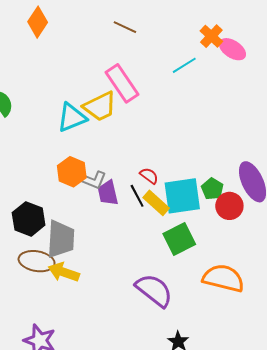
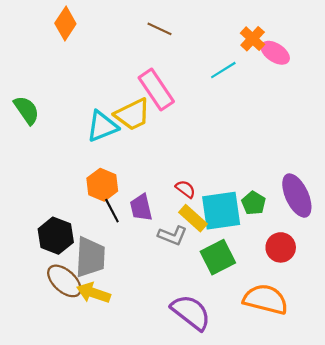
gray L-shape: (93, 180) -> (172, 236), moved
black line: (137, 196) -> (112, 211), moved
red circle: (229, 206) -> (281, 247), moved
brown ellipse: (37, 261) -> (64, 281), turned 32

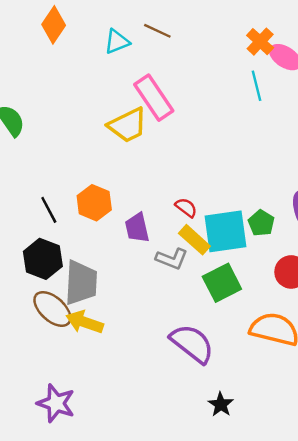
cyan line: (223, 70) -> (257, 86), moved, turned -72
cyan triangle: (102, 126) -> (117, 42), moved, size x0.7
black line: (112, 211) -> (49, 210), moved

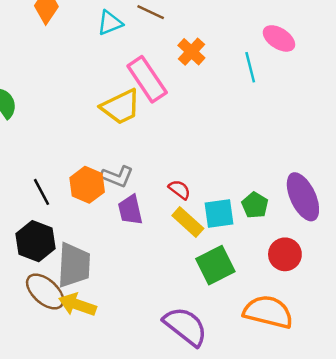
orange cross: (260, 42) -> (191, 52), moved
cyan square: (225, 231) -> (219, 214), size x0.7
gray L-shape: (172, 259) -> (117, 176), moved

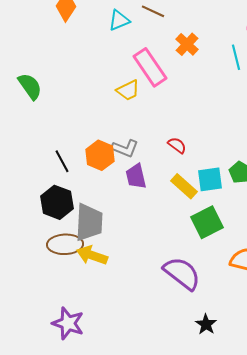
yellow trapezoid: (121, 107) -> (128, 90), size x0.7
red semicircle: (179, 190) -> (177, 145), moved
brown ellipse: (45, 292) -> (65, 244), turned -44

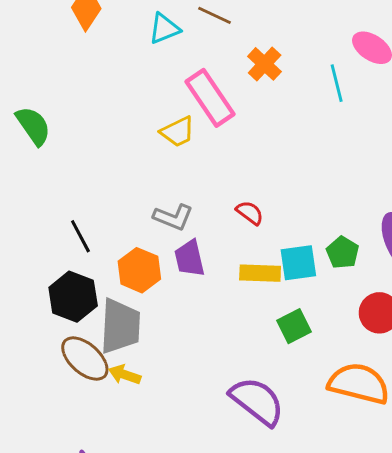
orange hexagon: (100, 155) -> (139, 270), moved
yellow rectangle: (184, 186) -> (260, 273), turned -40
green square: (207, 222) -> (294, 326), size x0.7
brown ellipse: (65, 244) -> (85, 359), turned 44
yellow arrow: (92, 255) -> (125, 375), size x0.7

